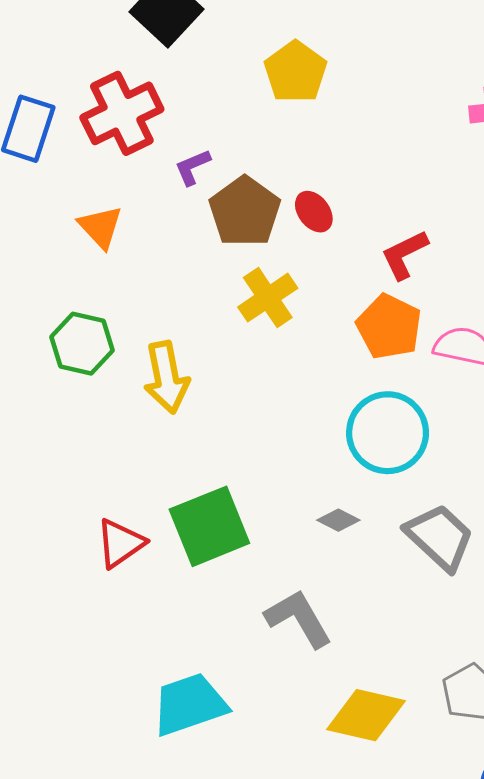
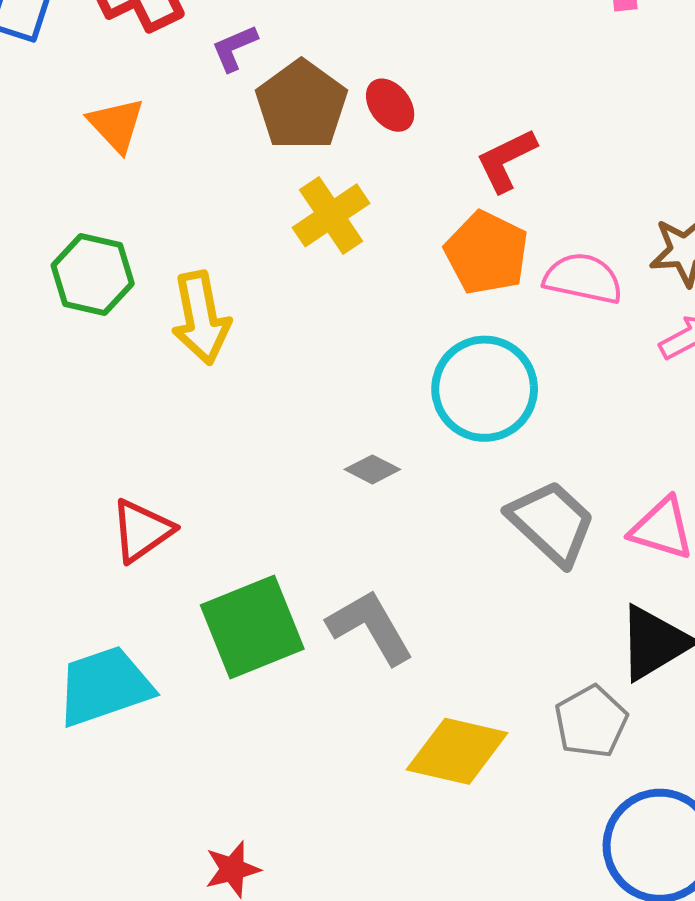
gray diamond: (338, 520) -> (372, 469), moved
green square: (209, 526) -> (252, 627), moved
cyan trapezoid: (189, 704) -> (104, 686), moved

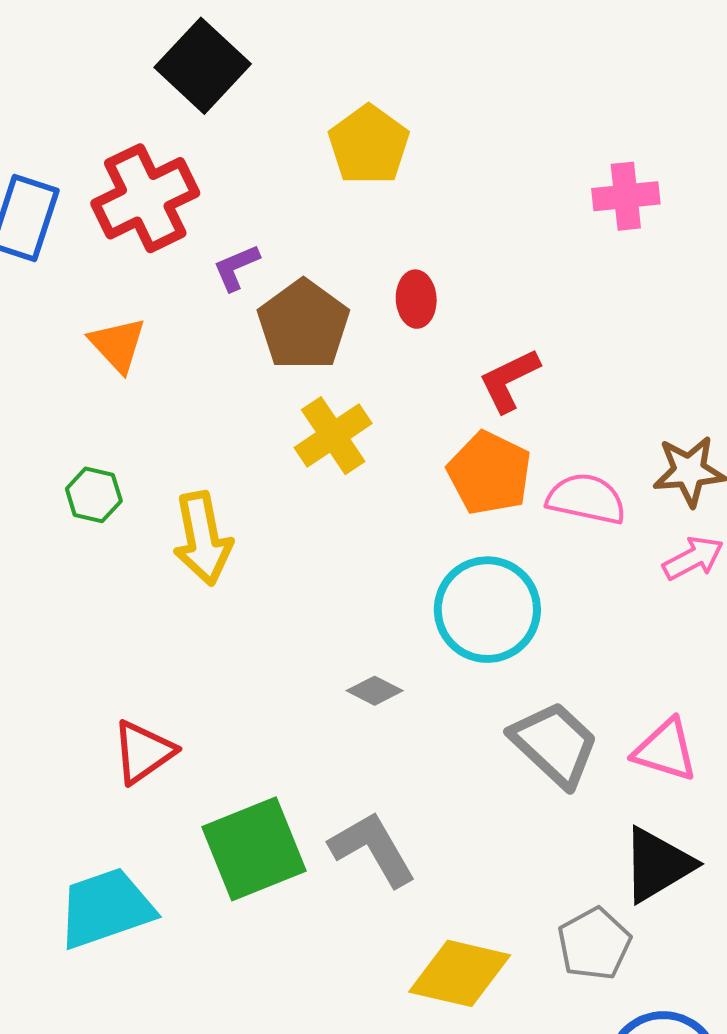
red ellipse: (390, 105) -> (416, 299), moved, turned 34
green hexagon: (93, 274) -> (94, 495), size x0.7

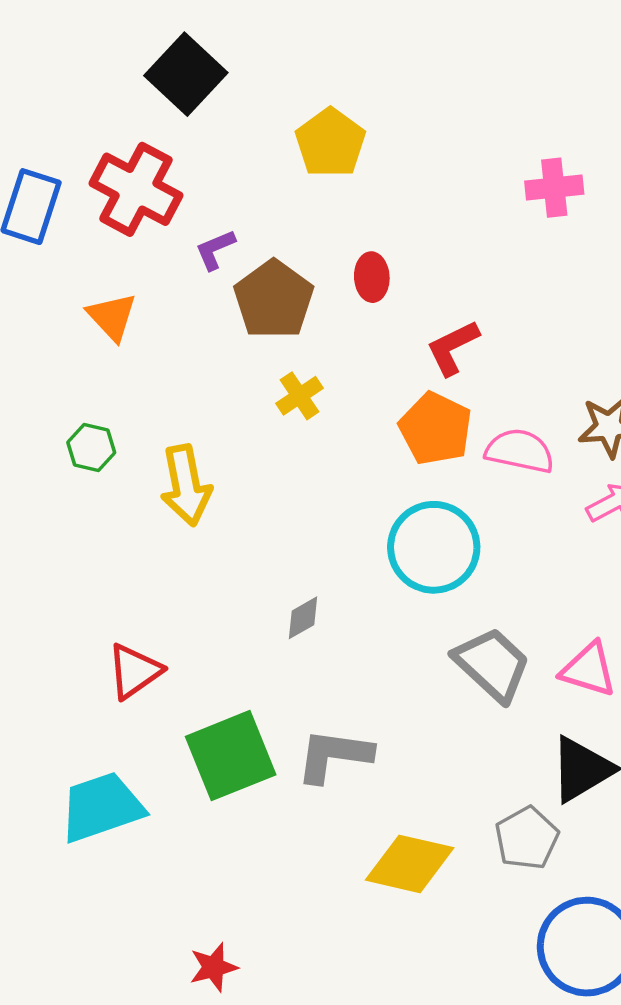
red cross: (145, 198) -> (136, 189), turned -36
yellow cross: (333, 436) -> (300, 396), size x0.7
gray diamond: (375, 691) -> (303, 618), moved, turned -57
gray L-shape: (373, 849) -> (334, 756), turned -52

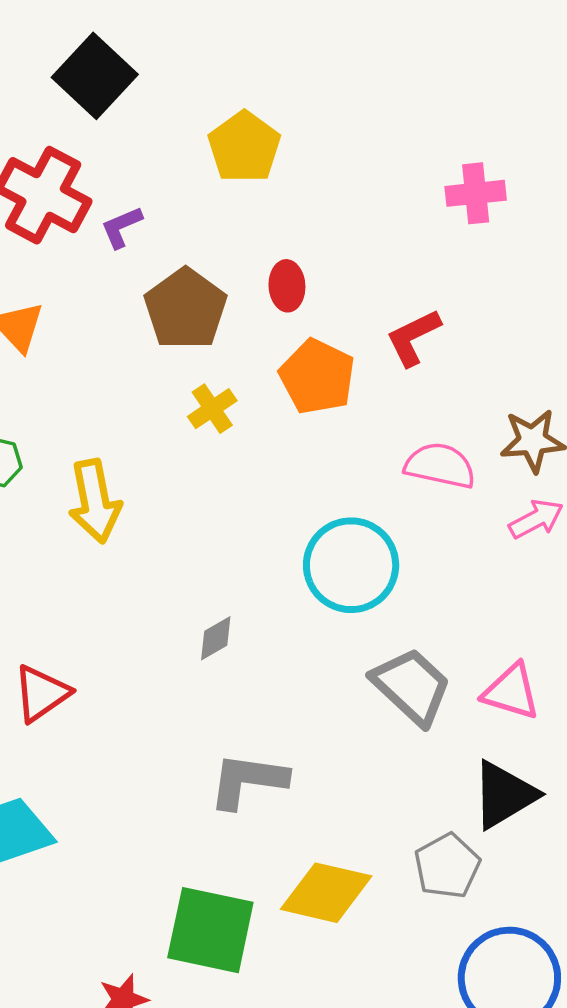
purple L-shape: (215, 250) -> (121, 227), moved
red L-shape: (453, 348) -> (413, 337), moved
orange pentagon: (435, 429) -> (317, 377), moved
green square: (231, 756) -> (210, 930), moved, turned 34

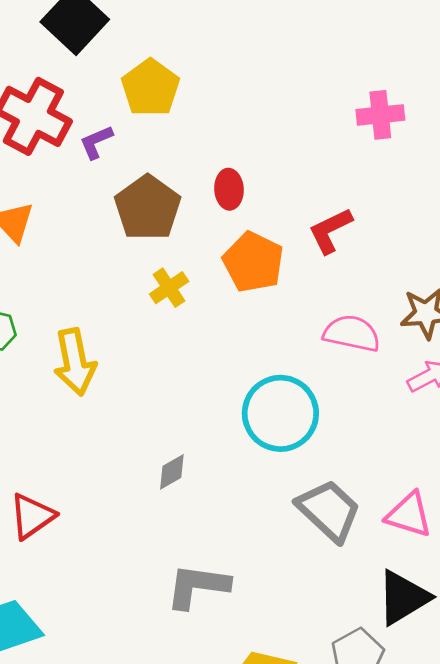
yellow pentagon: (244, 147) -> (150, 88), moved

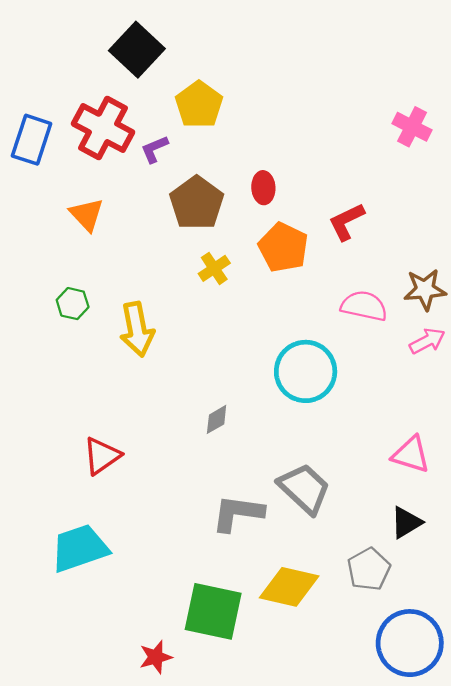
pink cross: (380, 115) -> (412, 127), moved, turned 33
gray trapezoid: (329, 510) -> (304, 489), moved
black triangle: (403, 598) -> (406, 522), size x0.7

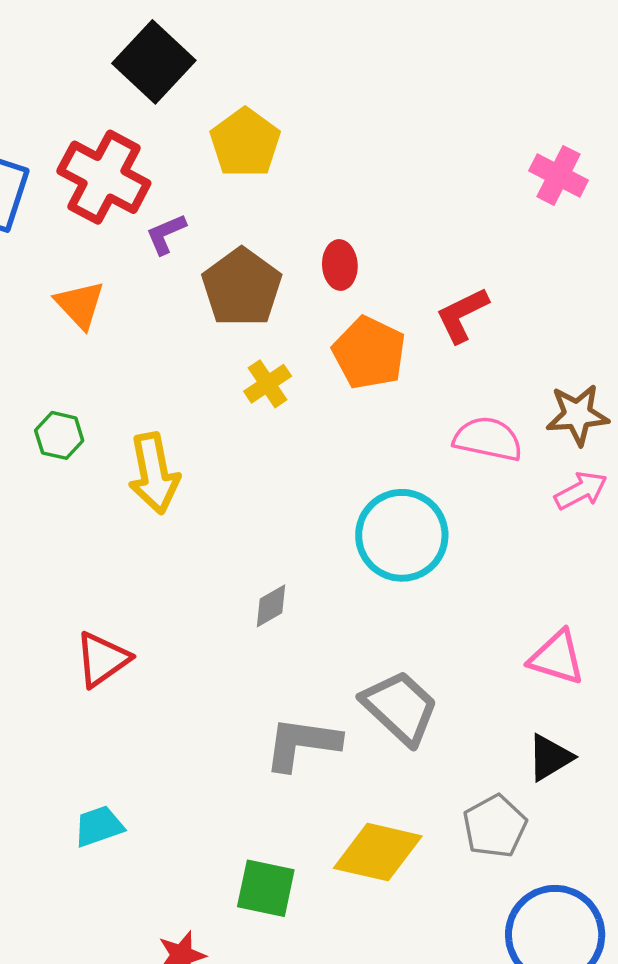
purple L-shape: (155, 149) -> (166, 234), moved
cyan trapezoid: (80, 548) -> (99, 826), moved, size x0.6
green square: (213, 611) -> (266, 888), size x0.7

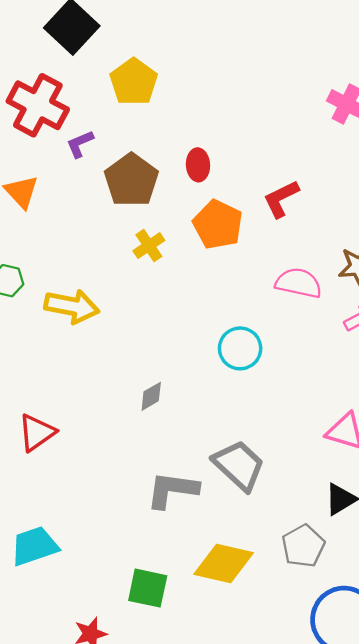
yellow arrow: (154, 473) -> (72, 306), turned -68
cyan circle: (402, 535) -> (240, 348), size x0.7
cyan trapezoid: (99, 826) -> (34, 546), size x1.4

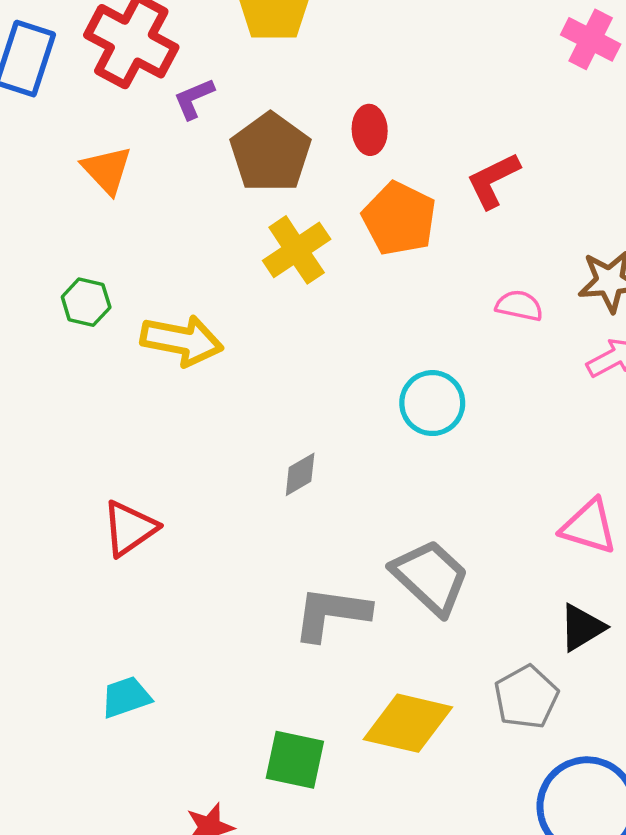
yellow cross: (149, 246) -> (297, 250), size x1.4
pink semicircle: (299, 283) -> (519, 306), size x0.7
cyan trapezoid: (34, 546) -> (126, 697), size x0.7

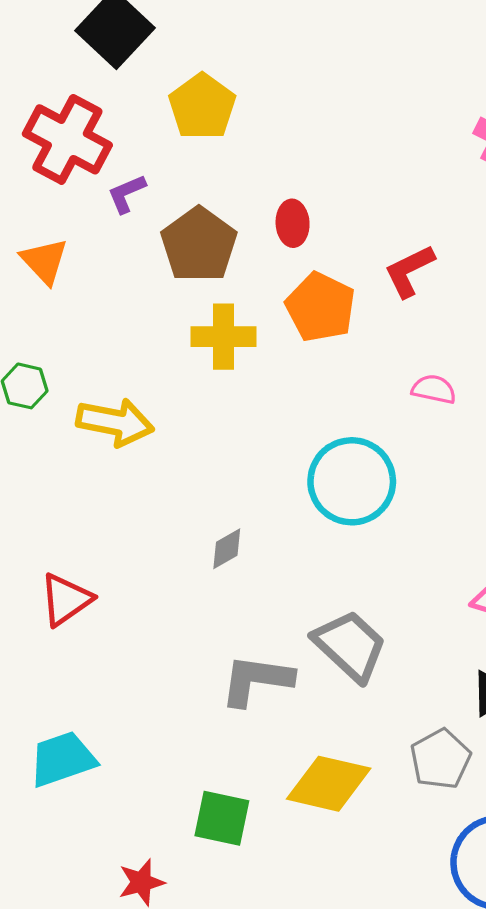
yellow cross: (297, 250) -> (224, 337), turned 34
cyan circle: (432, 403) -> (352, 481), size x1.4
cyan trapezoid: (126, 697) -> (62, 759), size x1.4

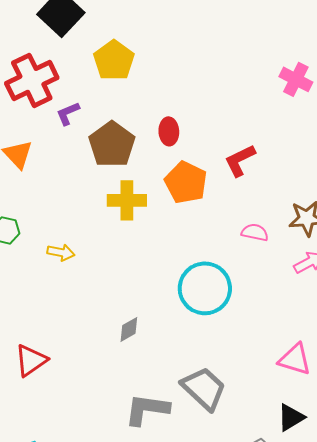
red cross: (67, 139) -> (32, 80), turned 36
yellow arrow: (115, 422) -> (61, 252), size x0.6

